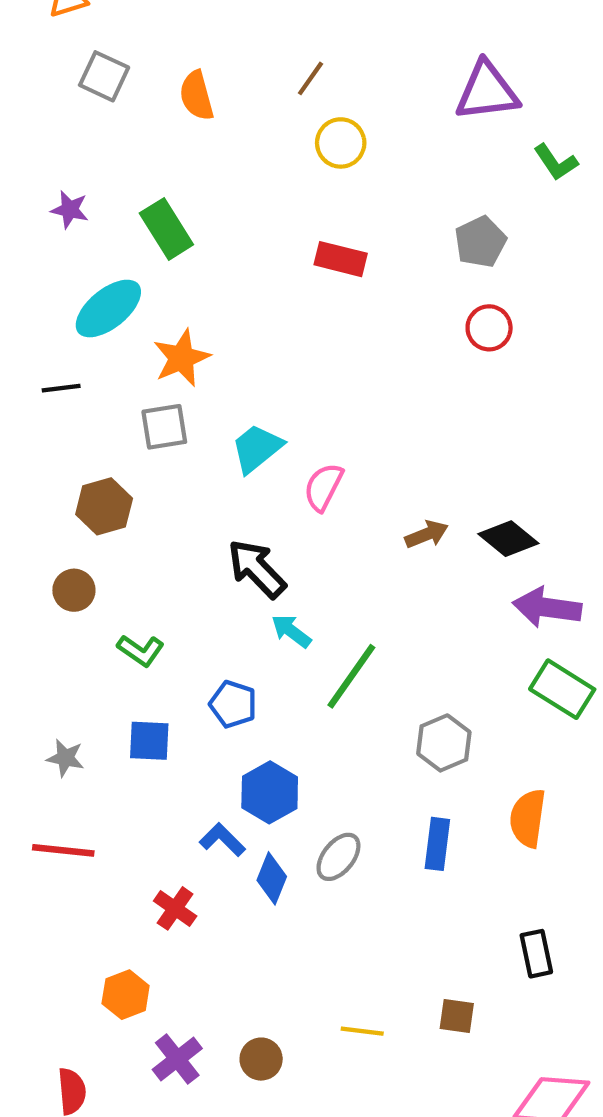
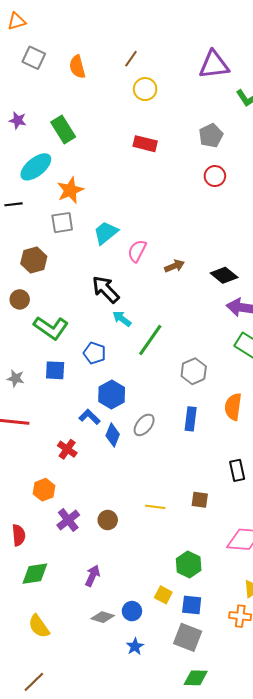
brown arrow: (427, 534) -> (174, 266), moved
green L-shape: (141, 650) -> (51, 328), size x1.6

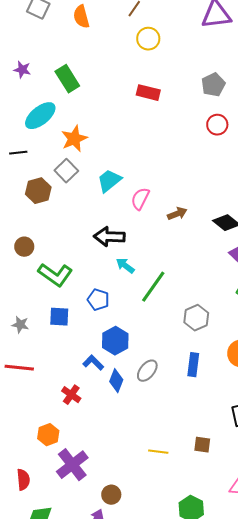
gray square: (62, 223) -> (66, 171), turned -35
brown hexagon: (34, 260) -> (38, 191), moved
black arrow: (106, 289) -> (109, 237), turned -44
purple cross: (68, 520) -> (72, 465), size x1.4
brown circle: (108, 520) -> (111, 495), moved

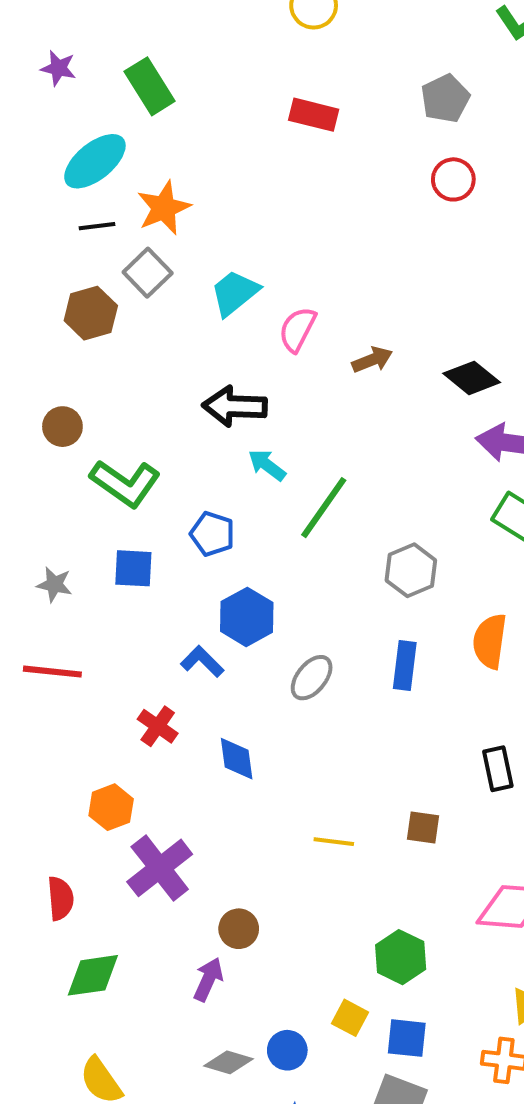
black line: (18, 153) -> (97, 226), moved
blue diamond: (116, 381) -> (237, 759), moved, turned -30

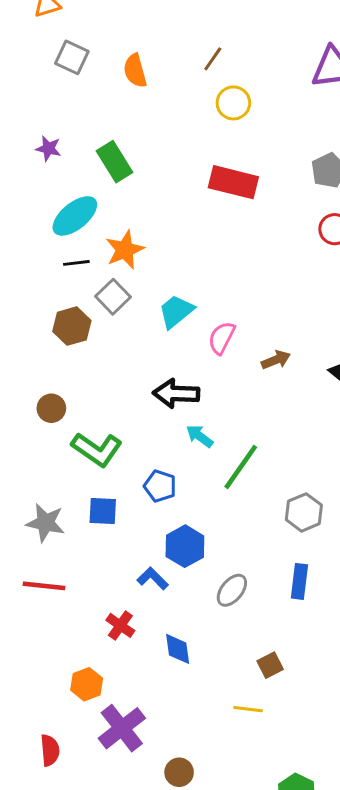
red rectangle: (314, 115) -> (233, 182), size x1.4
gray star: (54, 584) -> (46, 523), size x1.5
brown square: (423, 827) -> (270, 665), moved, turned -35

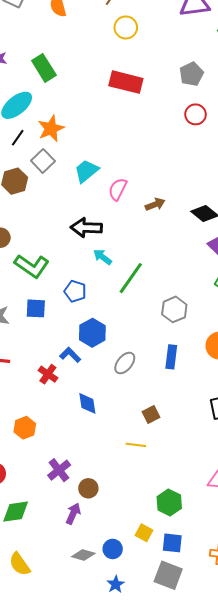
black line: (76, 263) -> (18, 138), turned -48
red cross: (120, 625) -> (48, 374), moved
purple cross: (122, 728) -> (59, 470), moved, size x0.7

